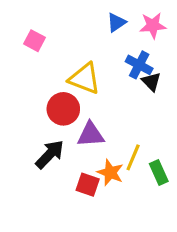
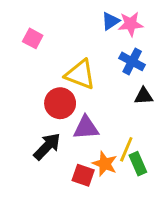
pink star: (153, 26) -> (131, 24), moved
black triangle: (151, 82) -> (144, 96), moved, turned -48
green rectangle: (159, 173) -> (138, 164), moved

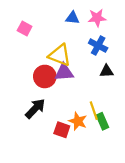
blue triangle: (110, 21) -> (73, 18), moved, turned 40
purple triangle: (86, 128) -> (64, 72), moved
yellow line: (126, 149) -> (94, 111), turned -42

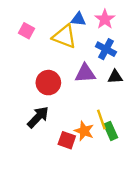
pink star: (97, 18) -> (105, 19), turned -30
yellow triangle: (60, 55) -> (64, 36), moved
purple triangle: (64, 72) -> (85, 73), moved

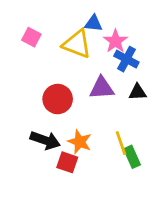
pink star: (105, 19) -> (115, 41), moved
black arrow: (38, 117) -> (45, 140), turned 65
orange star: (84, 131) -> (80, 142), moved
red square: (67, 140) -> (67, 162), moved

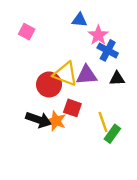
yellow triangle: (77, 44) -> (65, 74), moved
orange star: (80, 142) -> (56, 121), moved
green rectangle: (132, 157) -> (112, 134), turned 60
red square: (67, 162) -> (72, 108), moved

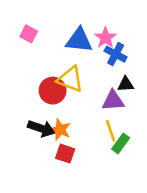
blue triangle: (80, 20) -> (79, 40), moved, size x1.6
purple triangle: (87, 75) -> (113, 101), moved
red square: (72, 108) -> (65, 154), moved

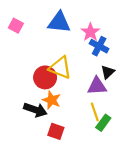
pink square: (29, 34) -> (16, 26), moved
blue triangle: (79, 40) -> (59, 22), moved
black triangle: (126, 84) -> (108, 72), turned -40
orange star: (60, 130) -> (52, 100), moved

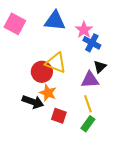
pink square: (16, 26) -> (15, 24), size x1.5
green rectangle: (103, 123) -> (88, 124), moved
red square: (56, 131) -> (59, 116), moved

